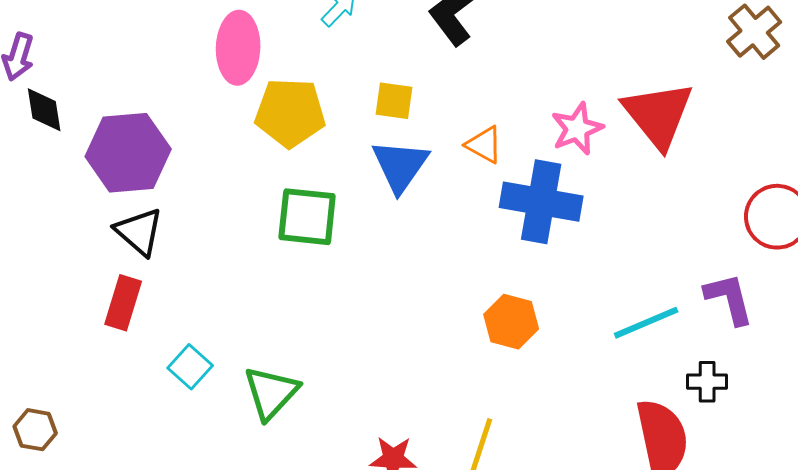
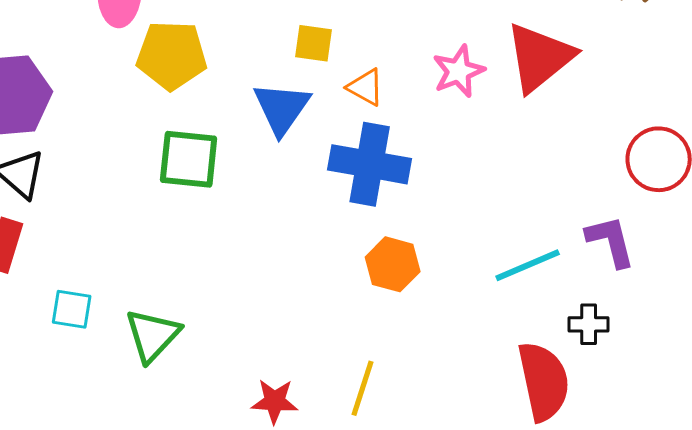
yellow square: (394, 101) -> (314, 43), moved
red triangle: (658, 115) -> (540, 57), turned 30
blue cross: (541, 202) -> (370, 164), moved
cyan square: (190, 367) -> (72, 309), turned -33

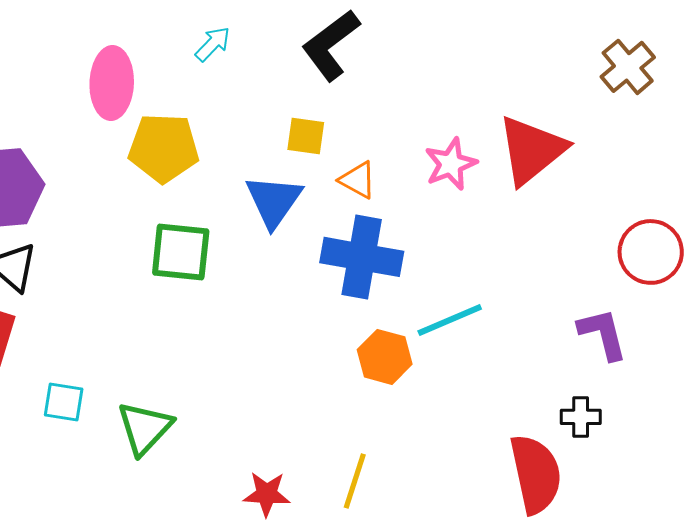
cyan line: (528, 265) -> (450, 320), moved

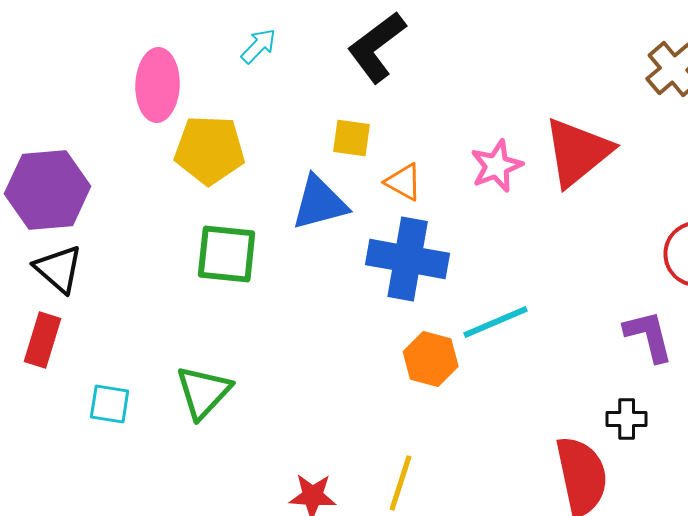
blue triangle: (274, 201) -> (320, 203), turned 40
green triangle: (145, 428) -> (204, 392), moved

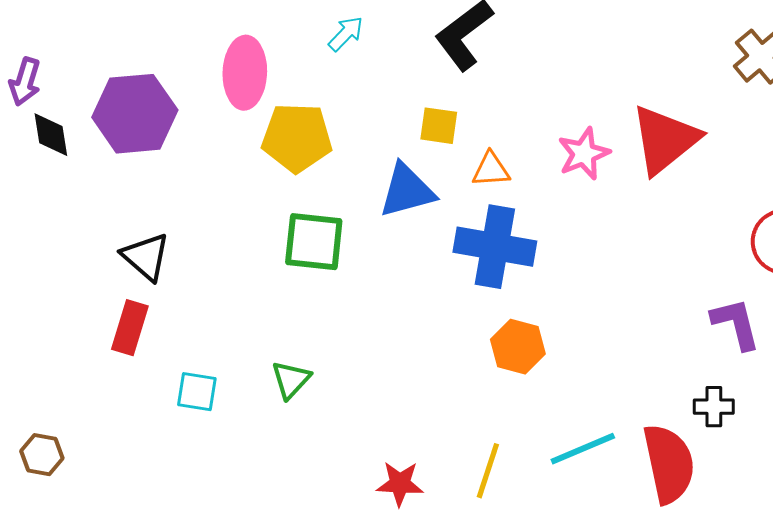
orange triangle: (404, 182) -> (491, 170), turned -33
purple hexagon: (48, 190) -> (135, 114), moved
cyan line: (496, 322) -> (583, 449), moved
green triangle: (204, 392) -> (291, 380), size x0.7

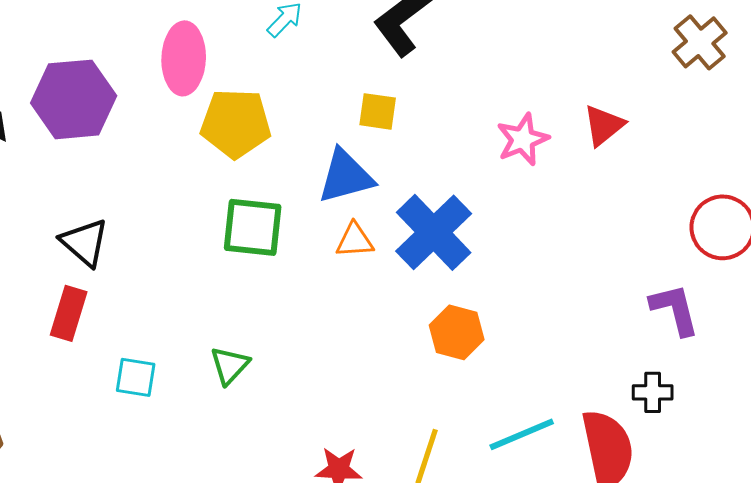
red triangle: (665, 140) -> (604, 125), size x0.6
orange triangle: (491, 170) -> (355, 240), moved
blue cross: (495, 247) -> (434, 232), turned 36

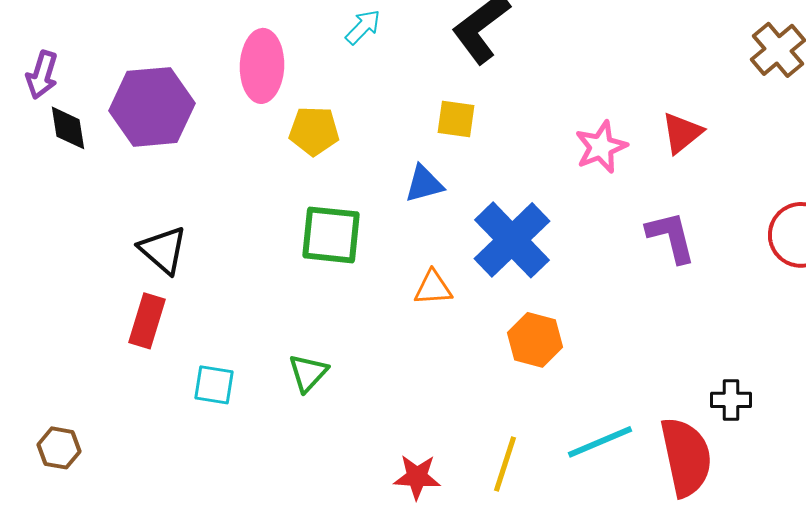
yellow pentagon: (236, 123) -> (314, 131), size x0.7
blue triangle: (346, 176) -> (424, 184), size x0.7
orange triangle: (355, 240) -> (433, 288), moved
purple L-shape: (675, 309) -> (671, 237), moved

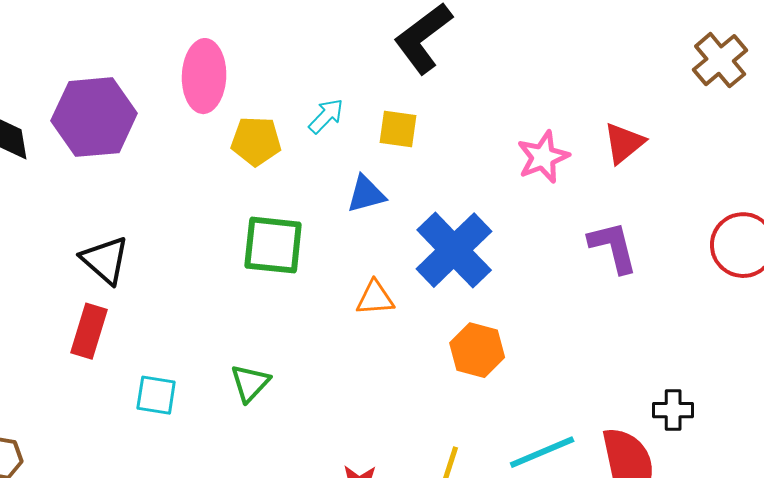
cyan arrow: (363, 27) -> (326, 116), moved

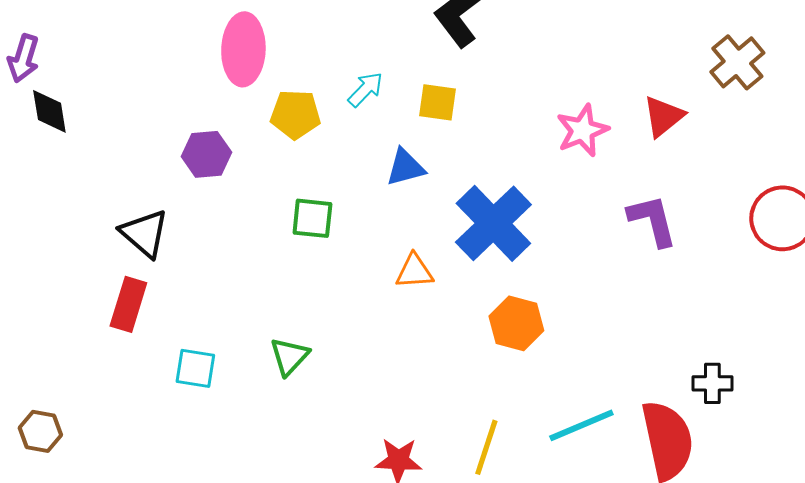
brown cross: (720, 60) -> (737, 62), moved
purple hexagon: (94, 117) -> (206, 154), moved, size x0.6
green square: (273, 245) -> (312, 218), size x0.7

